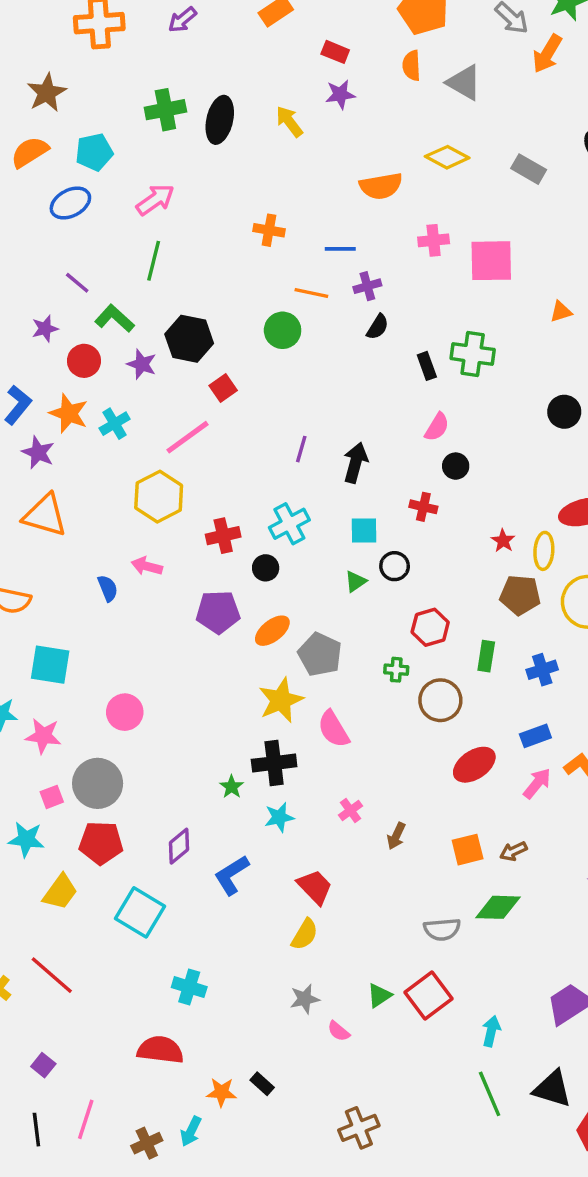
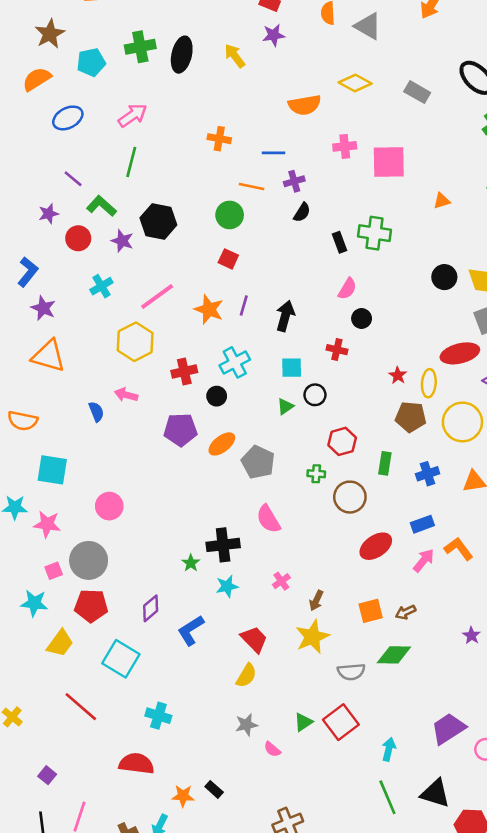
cyan pentagon: (94, 152) -> (91, 62), moved
red square: (223, 388) -> (228, 259), moved, turned -30
orange star: (69, 413) -> (209, 309), moved
yellow star: (281, 700) -> (312, 637), moved
red line: (52, 975) -> (81, 707), moved

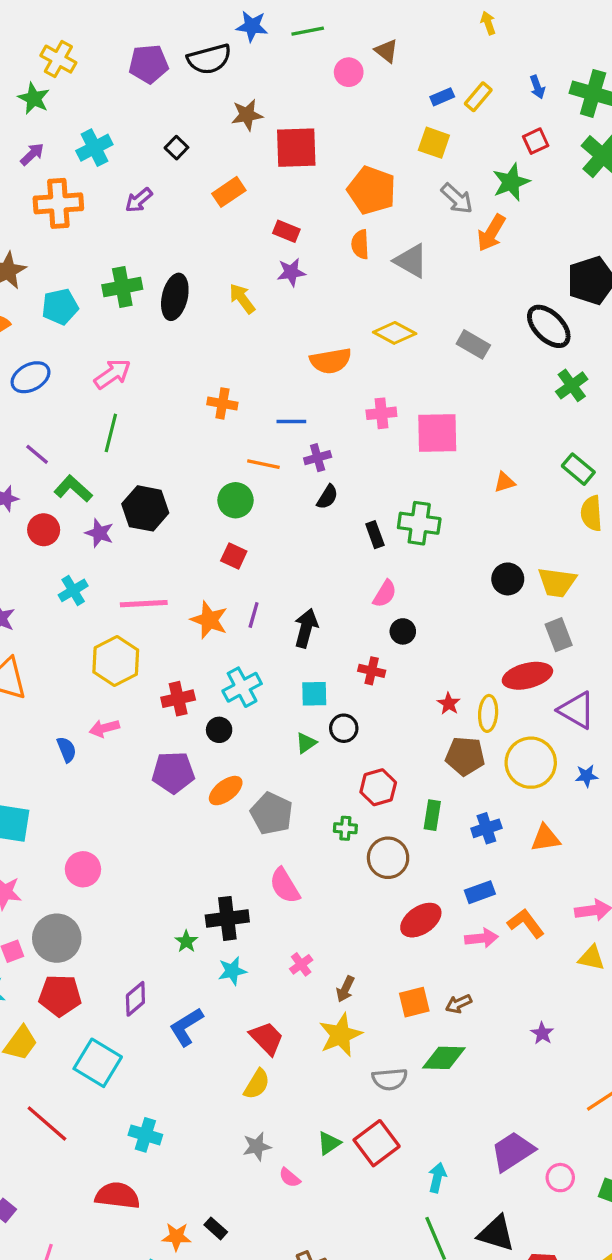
pink line: (157, 296) -> (144, 604), turned 33
pink arrow: (126, 395) -> (104, 728), turned -30
pink arrow: (424, 560) -> (482, 938), turned 45

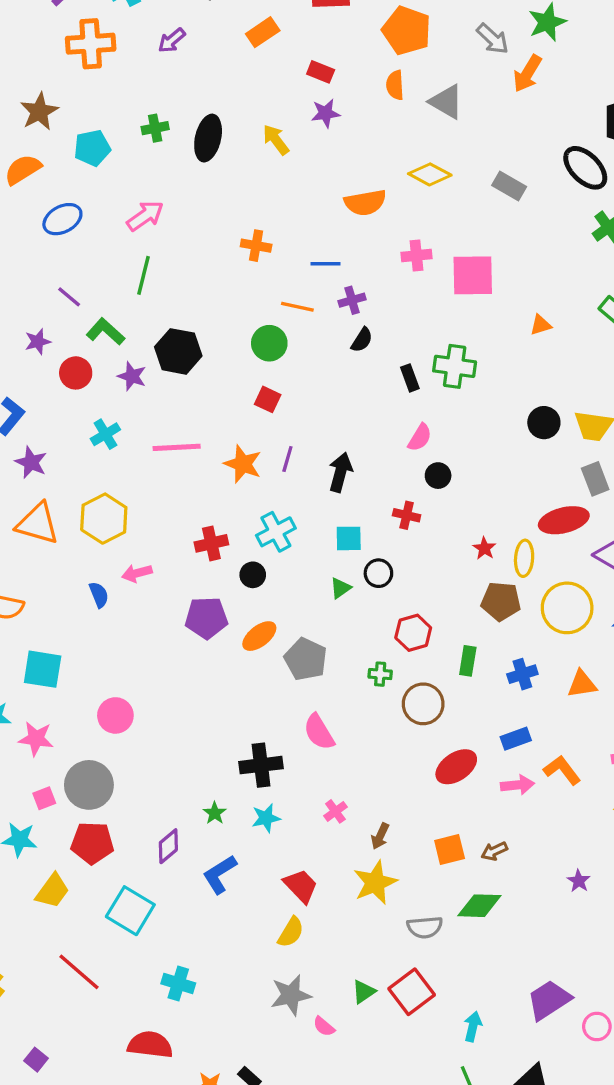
green cross: (122, 287) -> (155, 128), size x0.7
yellow hexagon: (116, 661) -> (104, 519), moved
green star: (186, 941) -> (215, 813), moved
gray star: (257, 1146) -> (291, 995), size x1.4

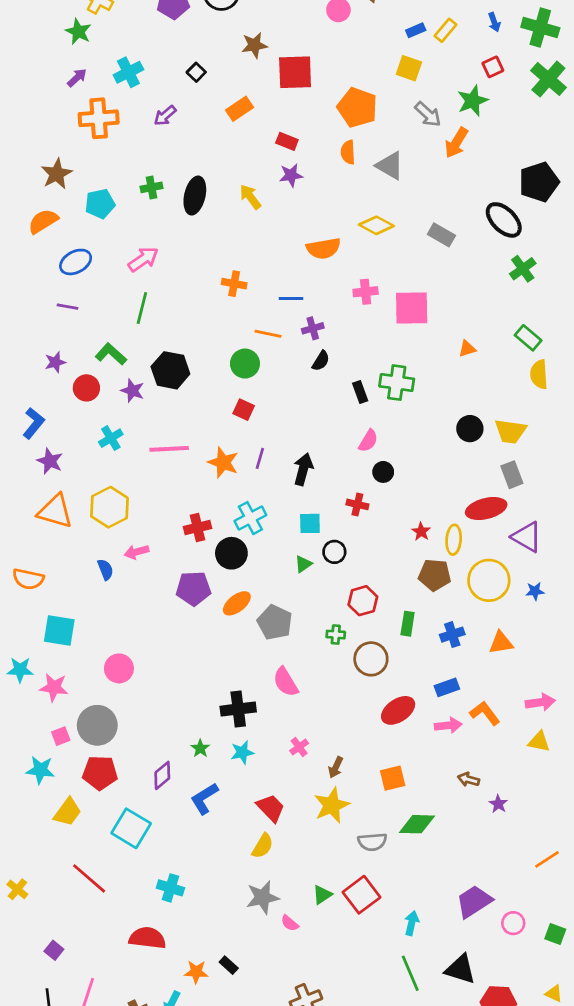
purple line: (69, 297) -> (67, 307), moved, turned -30
black circle: (253, 575) -> (231, 553), size x1.5
brown arrow: (494, 851) -> (469, 780), moved, turned 40

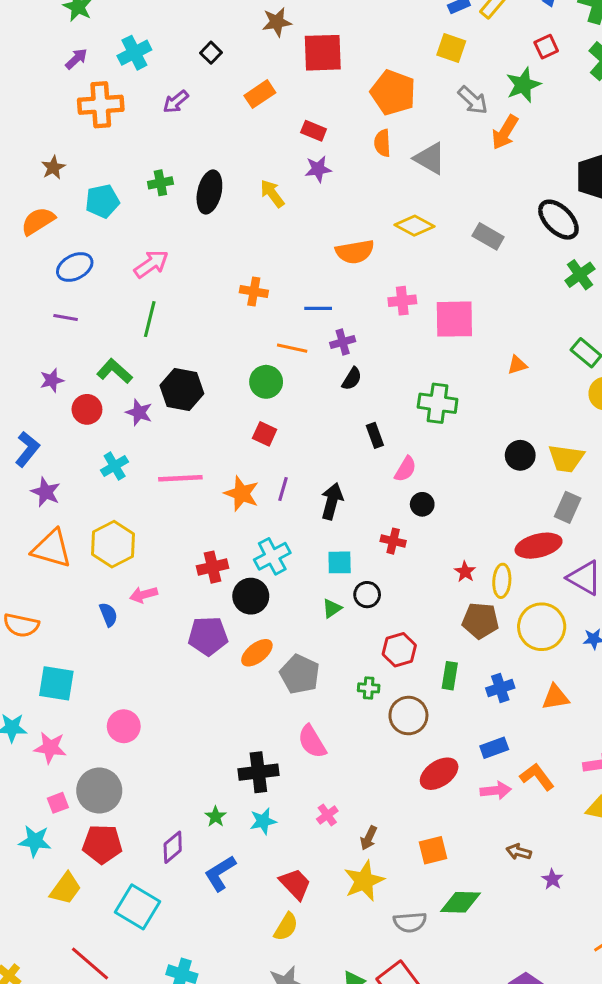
brown star: (57, 174) -> (53, 168), size x0.7
black rectangle: (360, 392) -> (375, 435), moved
gray rectangle: (512, 475) -> (568, 507), turned 45

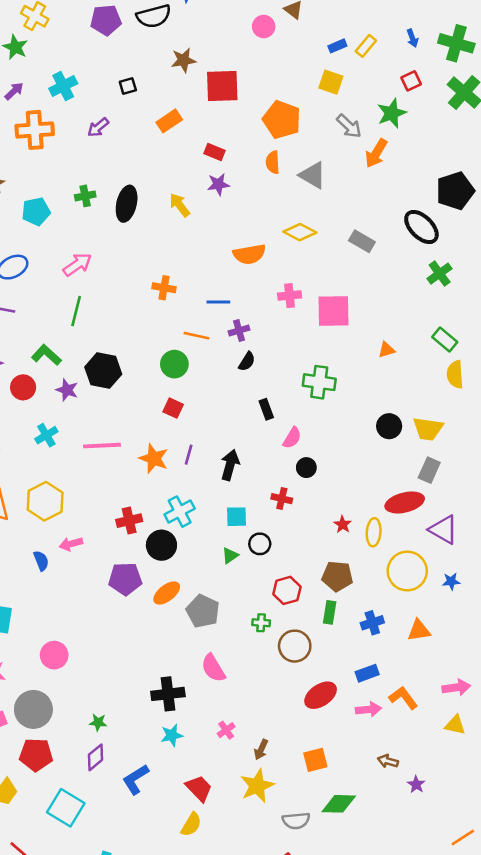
black square: (211, 53) -> (128, 86), turned 30
brown pentagon: (480, 621) -> (337, 576), moved
green star: (216, 817) -> (98, 722), moved, turned -30

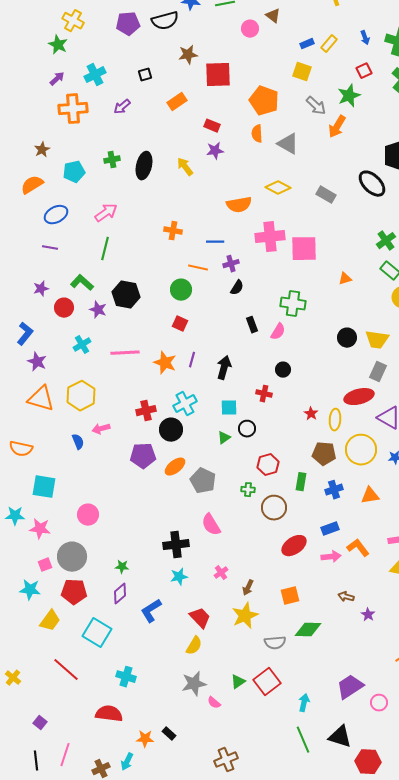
green cross: (440, 274) -> (386, 241), moved
pink cross: (290, 296) -> (270, 237), size x1.6
pink semicircle: (292, 438) -> (278, 332), moved
brown pentagon: (337, 576) -> (324, 454), moved

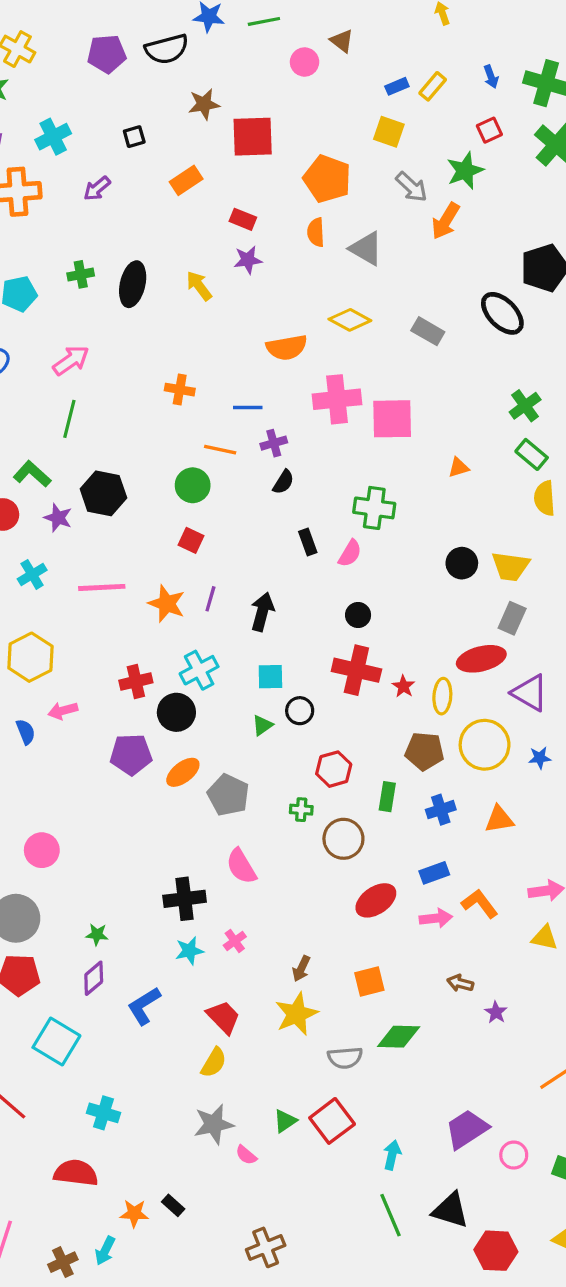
red cross: (264, 394) -> (356, 670), moved, size x1.8
pink cross: (221, 573) -> (235, 941), moved

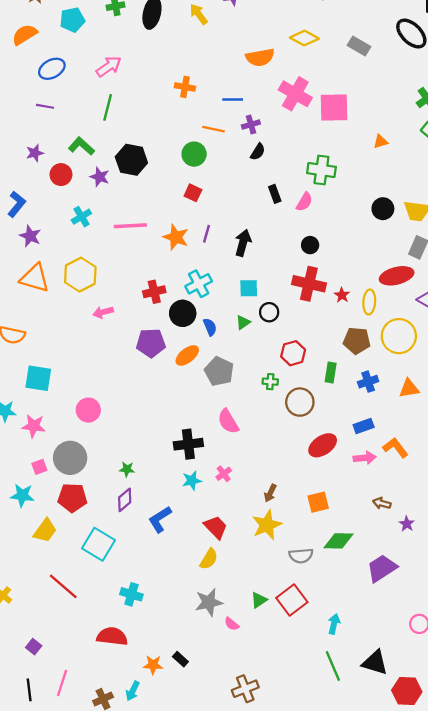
pink cross: (337, 399) -> (295, 94), turned 36
blue semicircle: (26, 732) -> (210, 327), moved
purple trapezoid: (467, 1129) -> (382, 568), moved

